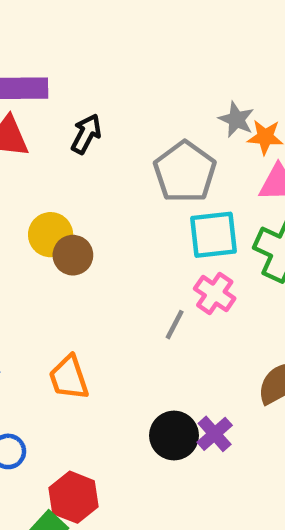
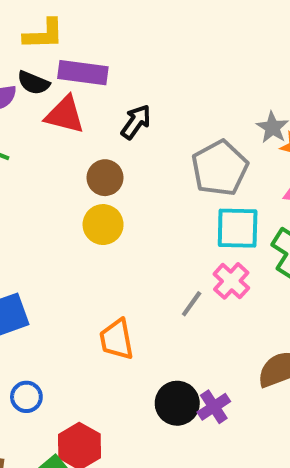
yellow circle: (51, 235) -> (103, 225), moved
brown circle: (73, 255) -> (105, 178), moved
orange trapezoid: (69, 378) -> (117, 339), moved

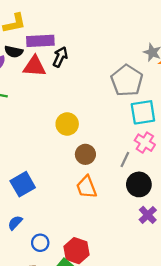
black arrow: (136, 122) -> (60, 57), moved
brown circle: (105, 178) -> (85, 154), moved
blue circle: (26, 397) -> (40, 243), moved
black circle: (177, 403) -> (139, 184), moved

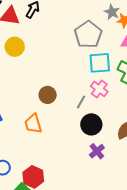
yellow circle: (67, 124) -> (15, 47), moved
orange trapezoid: (86, 187) -> (33, 124), moved

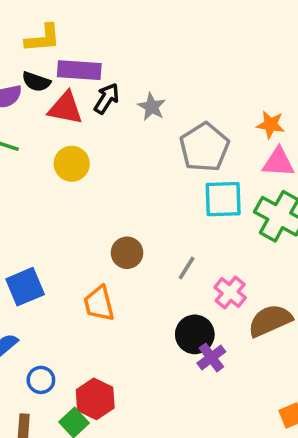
gray star: (112, 12) -> (152, 107), moved
pink cross: (99, 89) -> (230, 292), moved
black circle: (91, 124) -> (195, 334), moved

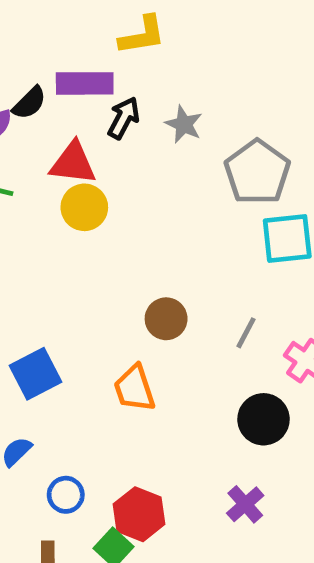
yellow L-shape: (43, 38) -> (142, 35), moved
black semicircle: (36, 82) -> (29, 103), turned -60
red triangle: (65, 108) -> (73, 163), moved
purple cross: (211, 357) -> (245, 504), moved

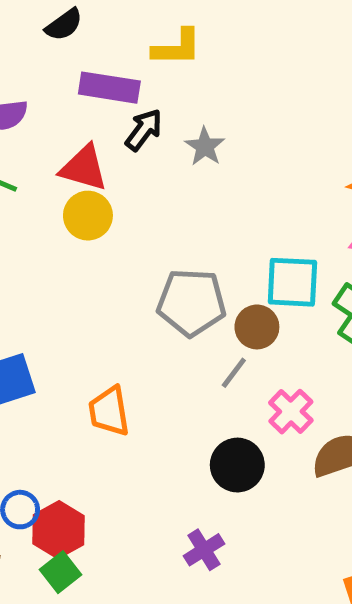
black semicircle: (29, 103) -> (64, 25), moved
gray pentagon: (257, 172) -> (191, 302), moved, turned 30
brown circle: (166, 319) -> (257, 327), moved
red hexagon: (139, 514) -> (58, 530), moved

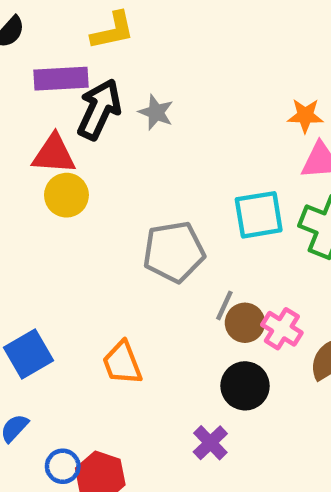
black arrow: (144, 130) -> (99, 109), size x1.5
brown circle: (257, 327) -> (245, 323), moved
purple cross: (204, 550) -> (210, 443), moved

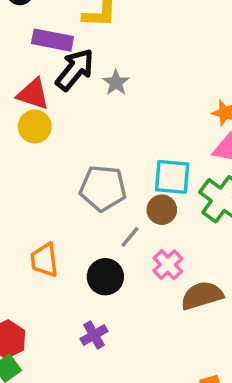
brown circle: (245, 323) -> (162, 210), moved
black circle: (245, 386) -> (105, 277), moved

